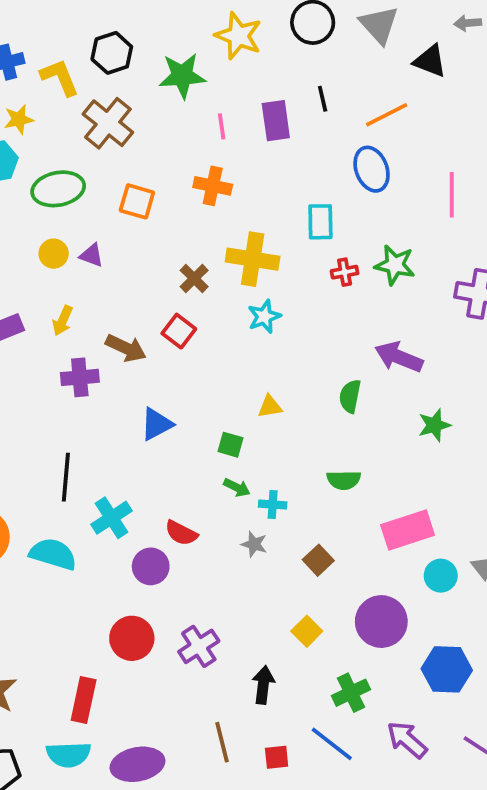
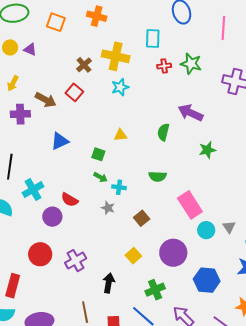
pink rectangle: (408, 530) -> (190, 205), turned 72

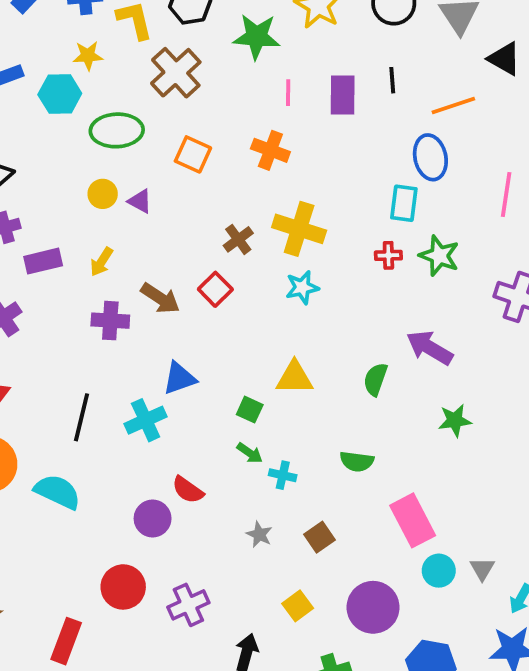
cyan rectangle: (153, 38) -> (404, 203), moved
yellow triangle: (120, 135) -> (294, 378), size x1.5
cyan cross: (33, 190) -> (146, 420), moved
gray star: (108, 208) -> (259, 534), moved

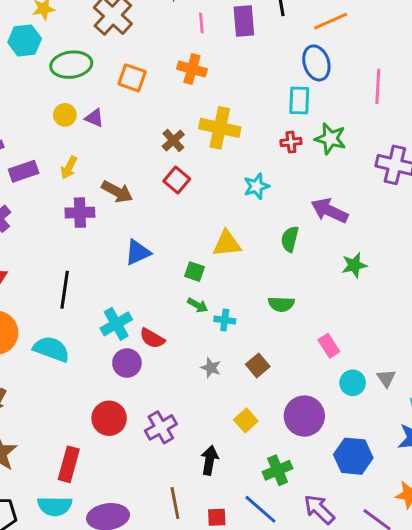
cyan star: (302, 287) -> (256, 186), moved
red square: (215, 289) -> (177, 180), moved
cyan cross: (146, 420) -> (116, 324), moved
pink rectangle: (413, 520) -> (329, 346), size x0.6

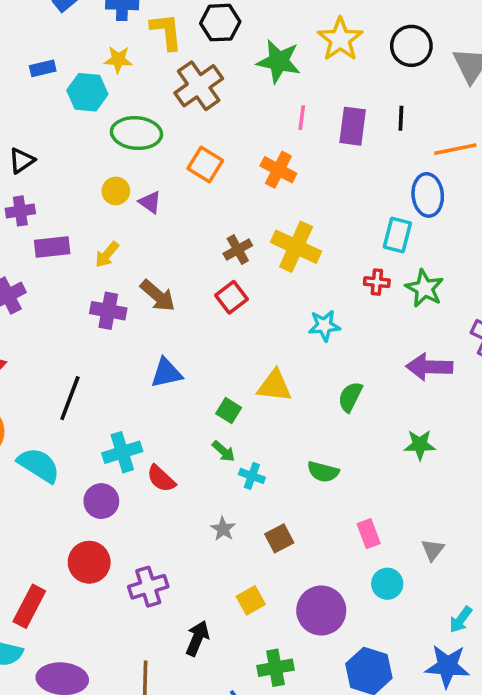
purple arrow: (330, 211) -> (429, 367), moved, turned -36
purple circle: (127, 363) -> (101, 501), moved
gray triangle: (386, 378) -> (433, 550), moved

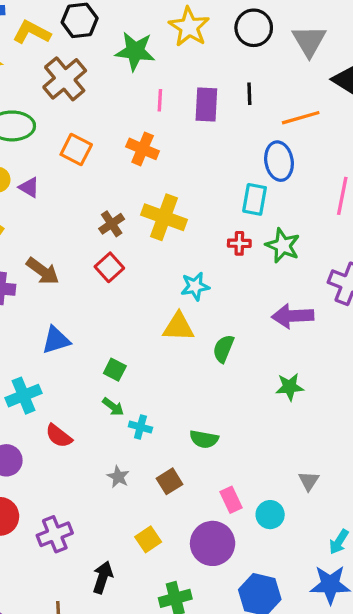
yellow L-shape: (166, 31) -> (32, 32), turned -51
yellow triangle: (274, 386) -> (178, 327), moved
cyan cross: (122, 452) -> (23, 396), moved
green semicircle: (323, 472) -> (204, 439), moved
pink rectangle: (369, 534) -> (231, 500), moved

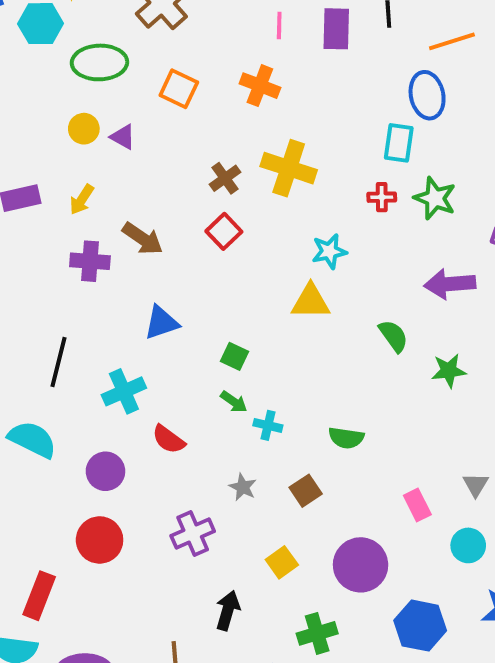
green semicircle: (223, 349) -> (393, 336), moved, turned 124
pink rectangle: (231, 500) -> (417, 505), moved
cyan circle: (270, 515) -> (468, 545), moved
purple cross: (55, 534) -> (193, 534), moved

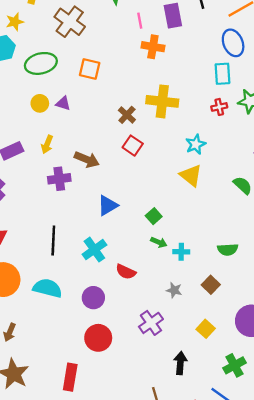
orange cross: (260, 86) -> (153, 47), moved
yellow triangle: (311, 302) -> (191, 175), turned 50
green square: (234, 356) -> (154, 216), turned 35

